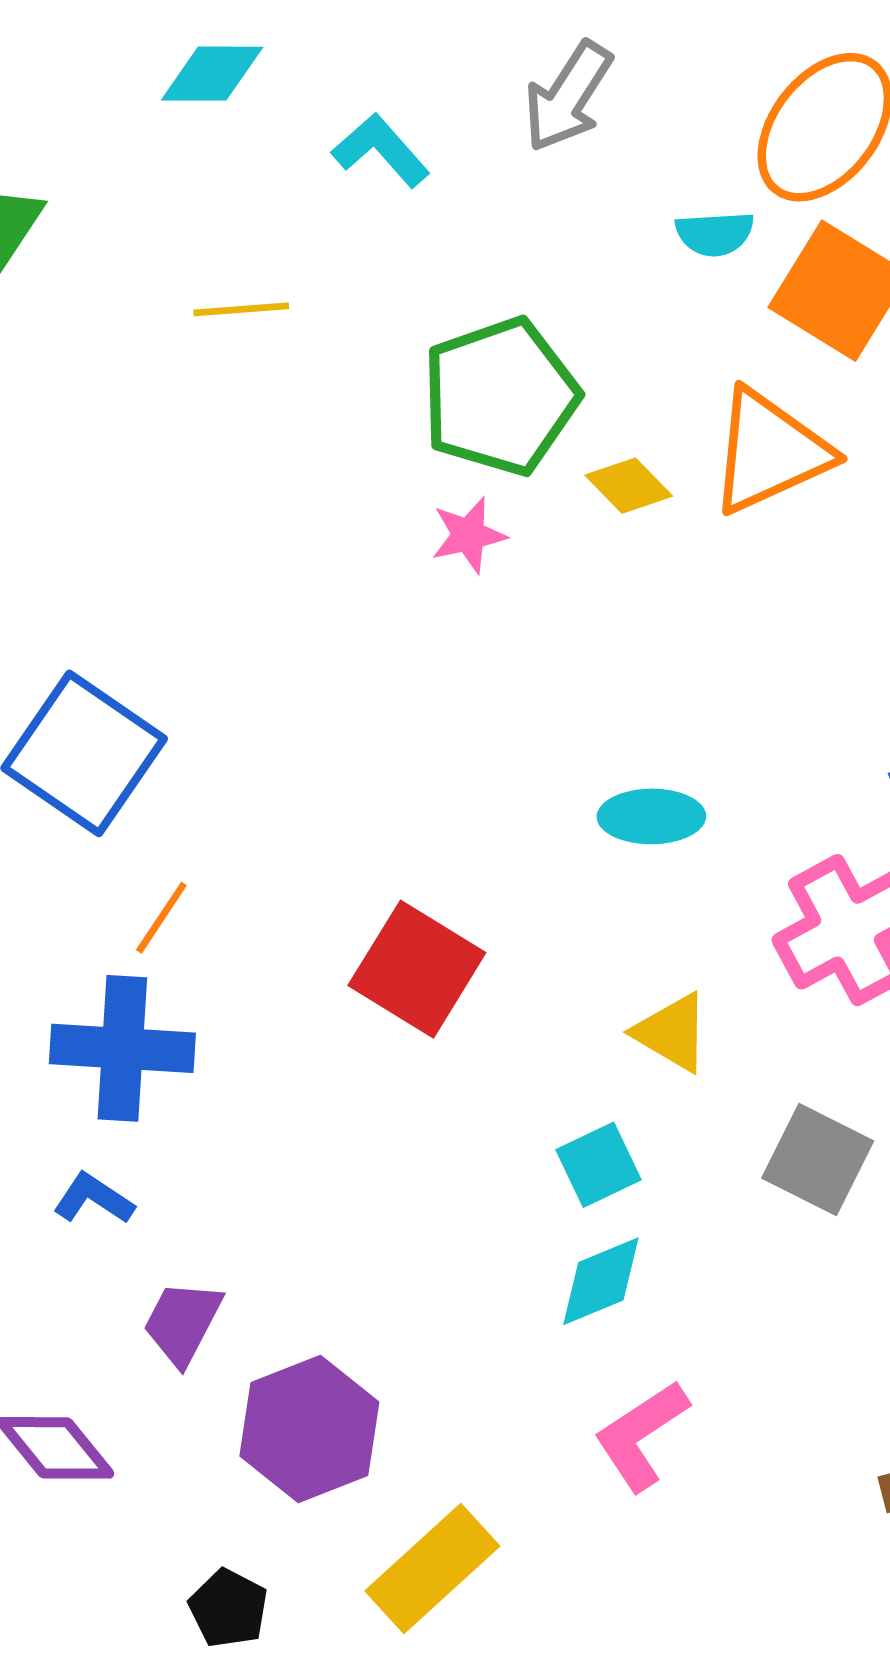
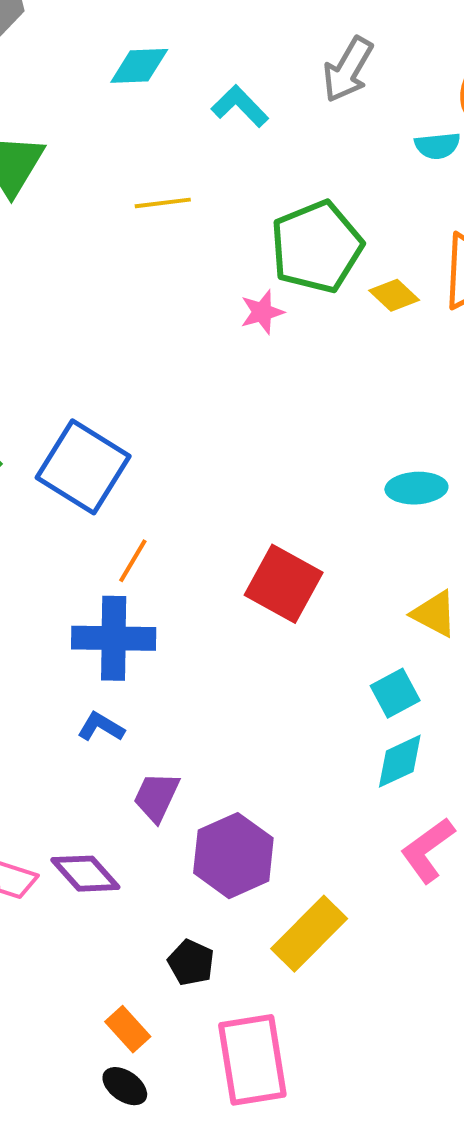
pink star: (469, 535) -> (262, 312), moved

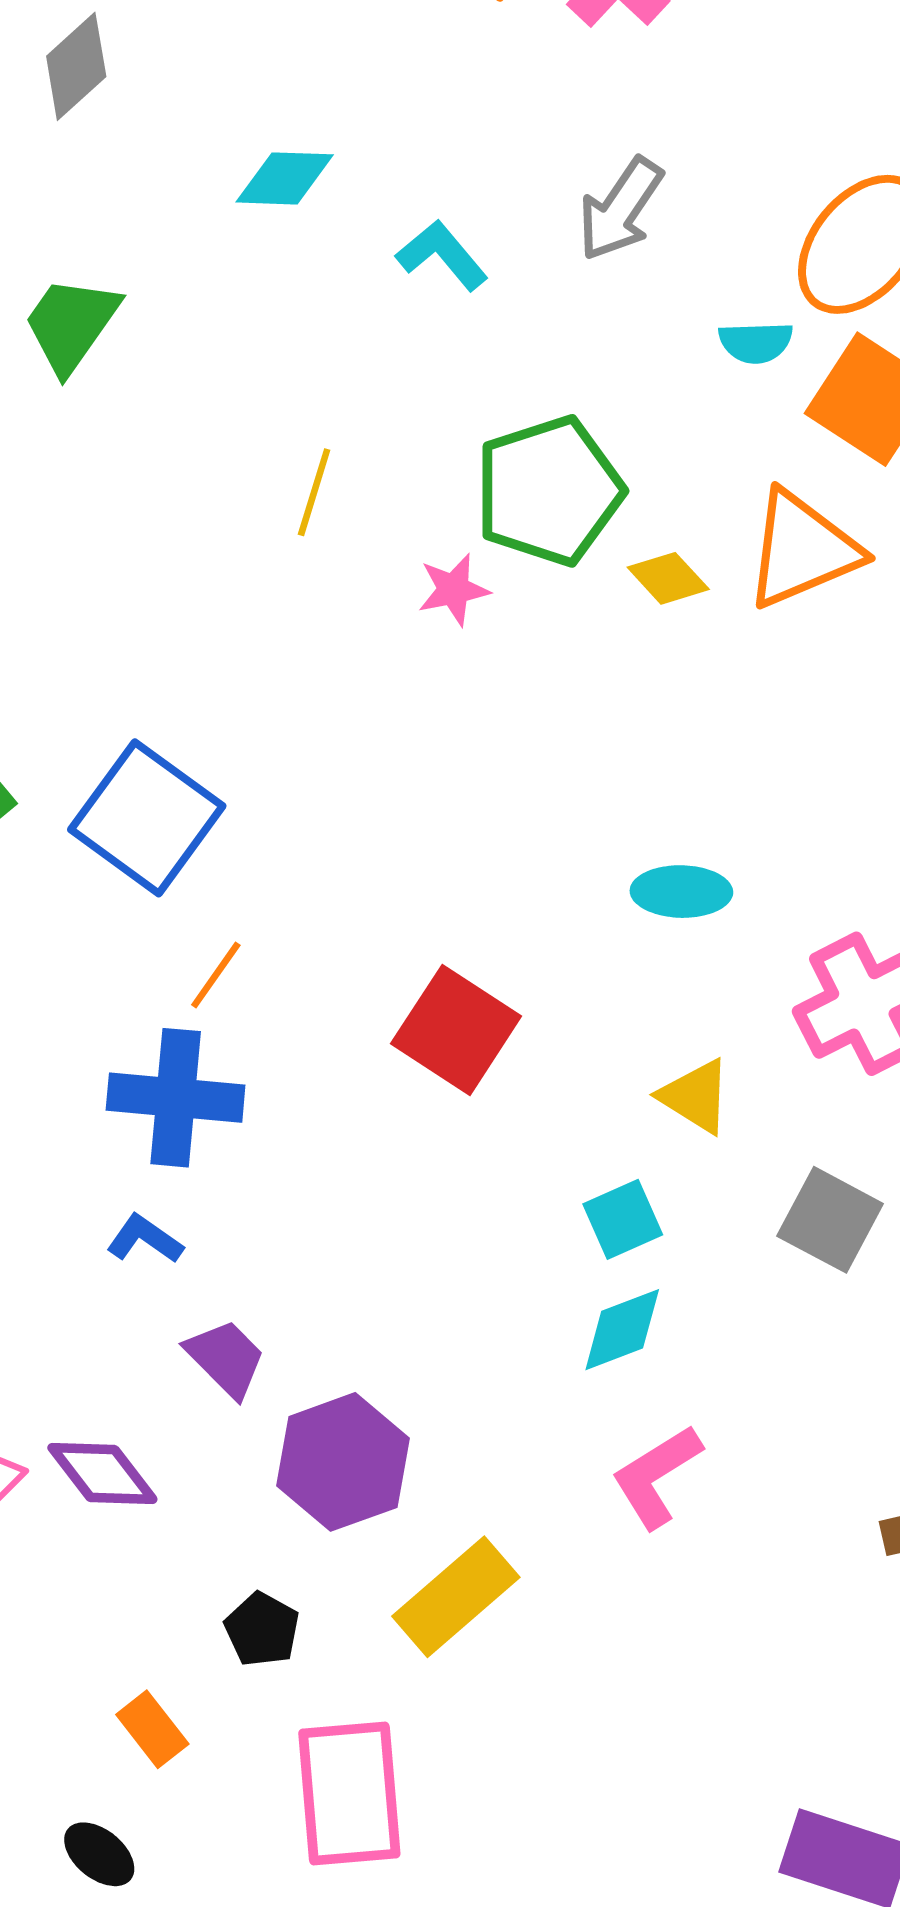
yellow line: (163, 203) -> (314, 492), moved, turned -70
purple trapezoid: (156, 797) -> (226, 1358), turned 106
black ellipse: (125, 1086) -> (99, 1854), moved

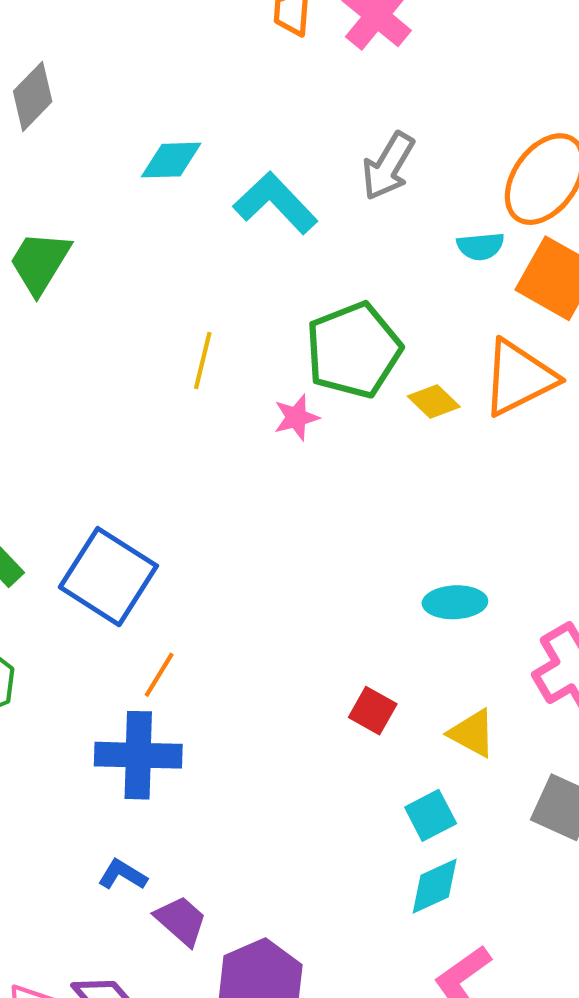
cyan L-shape: (442, 255) -> (275, 203), size x1.4
red square: (456, 1030) -> (373, 711), moved, size x0.6
blue L-shape: (145, 1239) -> (123, 875), moved

